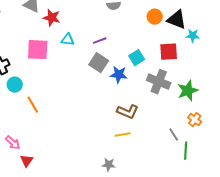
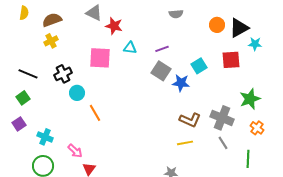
black triangle: (177, 20) -> (239, 28), turned -50
gray cross: (159, 82) -> (222, 118), moved
gray line: (174, 135) -> (223, 143), moved

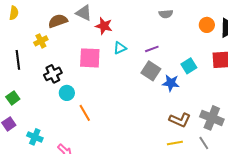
brown semicircle: (52, 20) -> (58, 21), moved
cyan triangle: (130, 48) -> (120, 48), turned -32
black line: (28, 74) -> (18, 60), moved, turned 60
gray line: (223, 143) -> (204, 143), moved

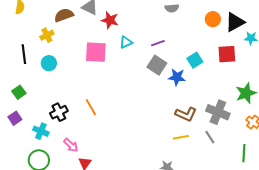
black cross: (53, 74) -> (59, 112), moved
cyan circle: (67, 93) -> (49, 63), moved

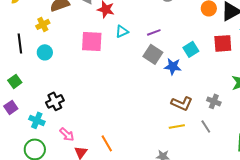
orange line: (91, 107) -> (107, 143), moved
gray cross: (218, 112) -> (214, 101), size x0.6

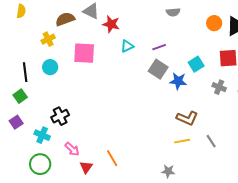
pink square: (92, 41) -> (84, 53), moved
black line: (20, 43) -> (25, 72), moved
gray cross: (214, 101) -> (219, 87), moved

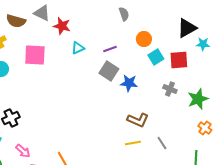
gray semicircle: (173, 12) -> (124, 14), turned -104
brown semicircle: (65, 19) -> (16, 21), turned -144
orange circle: (214, 23) -> (144, 39), moved
cyan square: (196, 64) -> (156, 57), moved

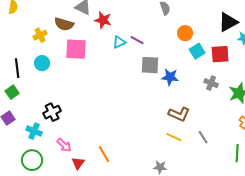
brown semicircle: (16, 21) -> (64, 24), moved
purple line: (110, 49) -> (137, 40), moved, turned 48
gray square: (109, 71) -> (150, 65), turned -30
yellow line: (133, 143) -> (174, 137), turned 35

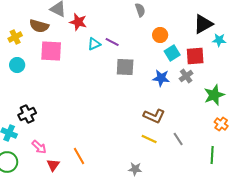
blue star: (170, 77) -> (161, 78), moved
gray cross: (211, 83) -> (186, 76), moved, turned 32

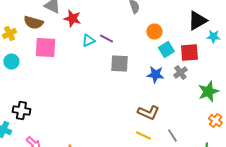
black cross: (27, 114) -> (21, 110), turned 36

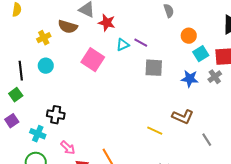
pink square: (45, 48) -> (93, 60), moved, turned 30
yellow line: (143, 136) -> (155, 131), moved

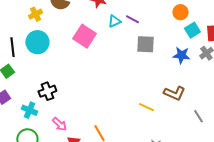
cyan circle: (46, 66) -> (37, 42), size x1.5
black cross: (56, 115) -> (47, 91), turned -30

